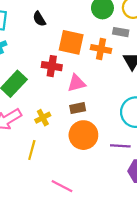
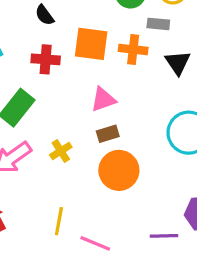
red cross: (52, 66) -> (46, 59), moved
purple line: (120, 146) -> (164, 236), moved
yellow line: (32, 150) -> (59, 221), moved

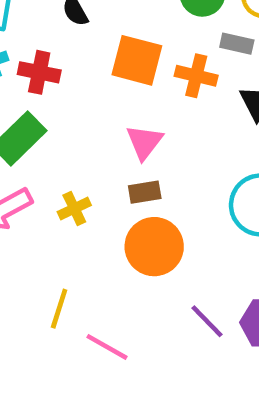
red cross: (46, 59) -> (39, 72), moved
pink triangle: (103, 99) -> (144, 142), turned -40
purple line: (164, 236) -> (207, 321), moved, turned 40

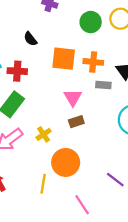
gray rectangle: (237, 44) -> (103, 85), moved
orange circle: (154, 247) -> (66, 162), moved
pink line: (107, 347) -> (82, 205), moved, turned 35

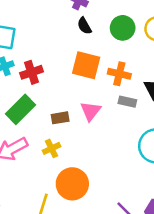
black semicircle: (30, 39) -> (84, 26), moved
red cross: (17, 71) -> (31, 72), turned -30
brown rectangle: (76, 122) -> (60, 118), moved

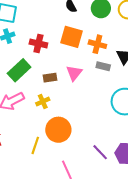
red cross: (31, 72) -> (38, 43), moved, turned 30

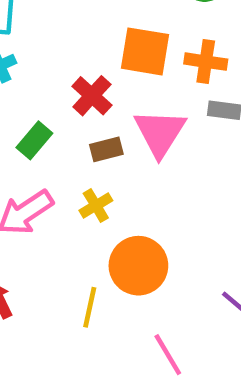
red cross: (38, 43) -> (92, 96), moved, turned 36
green rectangle: (19, 70) -> (34, 140), size x0.7
pink triangle: (74, 73) -> (160, 133), size x1.4

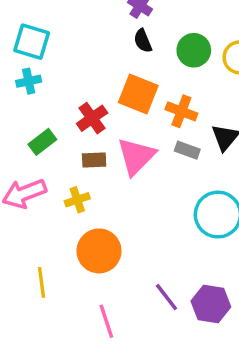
yellow line: (90, 307) -> (41, 282), moved, turned -32

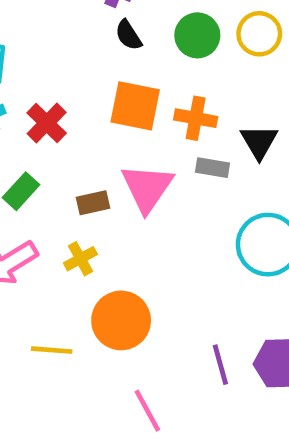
red cross: (92, 118) -> (47, 123), moved
yellow line: (41, 282) -> (52, 350), moved, turned -68
purple line: (167, 297) -> (220, 365), turned 32

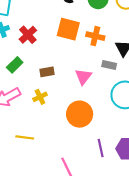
gray rectangle: (213, 168) -> (109, 65), moved
pink triangle: (147, 188) -> (83, 77), moved, size x0.7
orange circle: (121, 320) -> (80, 114), moved

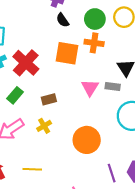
red cross: (28, 35) -> (26, 63), size x1.4
orange cross: (95, 36) -> (94, 43), moved
pink triangle: (83, 77) -> (90, 88), moved

